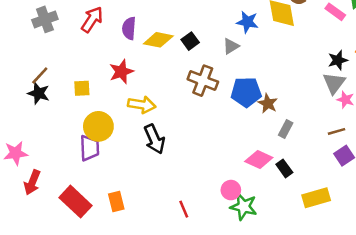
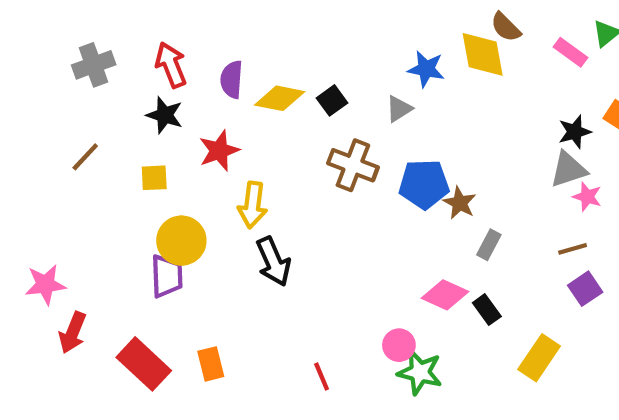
red arrow: (92, 19) -> (171, 65), turned -56
gray triangle: (334, 83) -> (568, 169), turned 35
black star: (39, 93) -> (165, 115), moved
yellow arrow: (142, 105) -> (253, 205), turned 88
yellow rectangle: (316, 198) -> (539, 358), turned -40

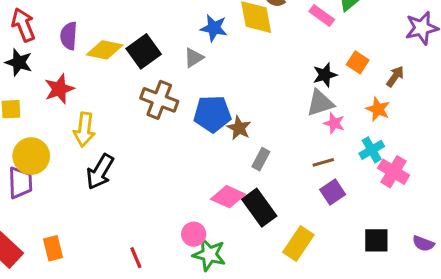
black square: (332, 100) -> (144, 51), size x1.5
black arrow: (273, 261) -> (100, 172), turned 54
black rectangle: (487, 310) -> (259, 208), size x1.6

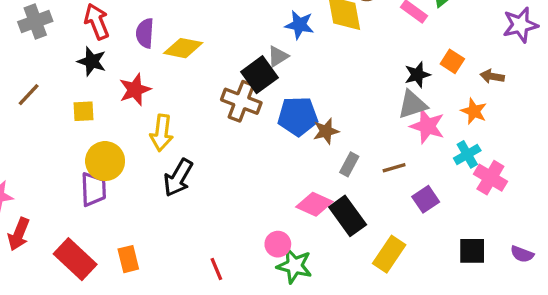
black square: (144, 51) -> (260, 75), moved
brown arrow: (395, 76) -> (492, 76), turned -115
pink star: (334, 123) -> (427, 126), size x1.5
brown star: (239, 128) -> (326, 131), turned 30
brown line: (323, 162) -> (394, 168), moved

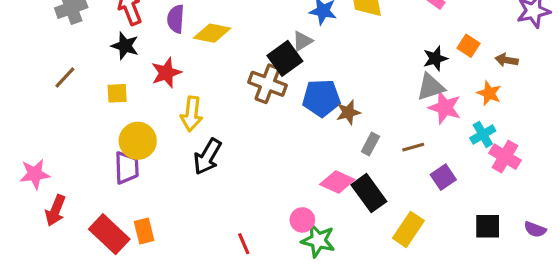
orange rectangle: (128, 259) -> (144, 231), moved

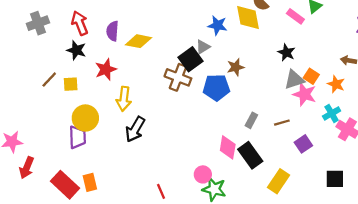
orange square: (469, 46) -> (311, 76), moved
black star: (435, 58) -> (286, 53), moved, turned -30
brown line: (65, 77) -> (49, 80), moved
brown star: (348, 112) -> (236, 67), moved
pink diamond: (337, 182) -> (228, 147), turned 75

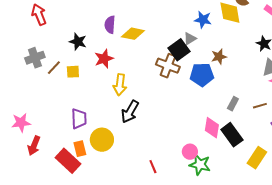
gray cross: (38, 23) -> (35, 58), moved
red arrow: (80, 23) -> (39, 15), moved
yellow circle: (85, 118) -> (102, 140), moved
orange rectangle: (90, 182) -> (80, 149), moved

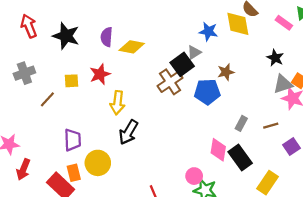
black star: (78, 42) -> (66, 36), moved, size x1.4
brown cross: (168, 66) -> (170, 82), turned 35
brown line: (54, 68) -> (47, 99), moved
yellow square: (73, 72) -> (71, 81), moved

